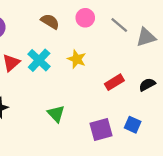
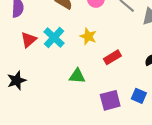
red rectangle: (114, 82) -> (112, 57), moved
green triangle: (56, 114) -> (77, 76), moved, turned -42

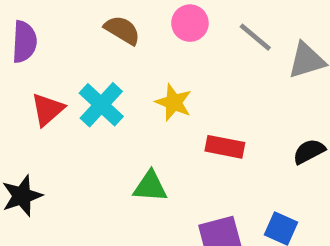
red rectangle: (112, 57) -> (225, 147), turned 42

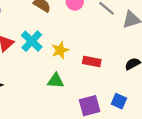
yellow star: (174, 102) -> (60, 50), moved, turned 30

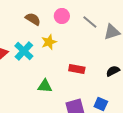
yellow star: (60, 50) -> (49, 42), moved

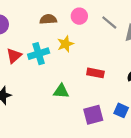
brown semicircle: (33, 19) -> (48, 19), turned -35
cyan cross: (24, 51) -> (39, 54), turned 30

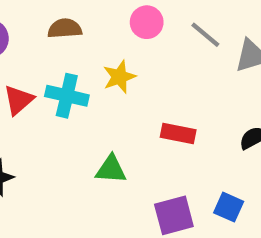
brown semicircle: (48, 19) -> (65, 28), moved
cyan cross: (39, 54) -> (67, 96), turned 30

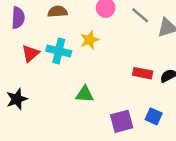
red rectangle: (178, 134) -> (143, 73), moved

